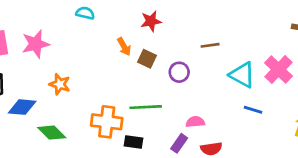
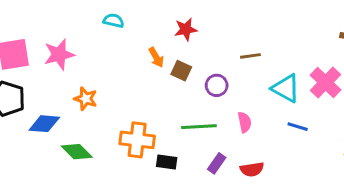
green line: (146, 107) -> (199, 127), moved
pink semicircle: (195, 122) -> (245, 122), moved, turned 84

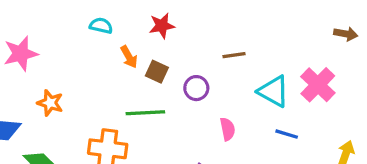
cyan semicircle: (114, 21) -> (101, 26), moved
green line: (199, 127) -> (145, 113), moved

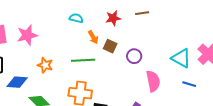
brown line: (234, 55) -> (142, 13), moved
green line: (145, 113) -> (83, 60), moved
pink semicircle: (228, 129) -> (153, 81), size x1.5

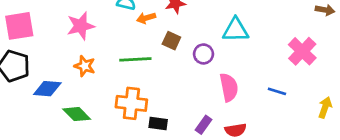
pink star: (27, 35) -> (81, 26), moved
orange arrow: (93, 37) -> (146, 18), moved, turned 104
cyan triangle: (181, 58) -> (236, 30), moved, turned -30

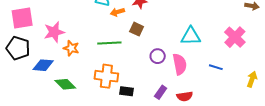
pink star: (81, 26) -> (54, 32), moved
cyan triangle: (236, 30) -> (191, 36), moved
purple circle: (203, 54) -> (158, 56), moved

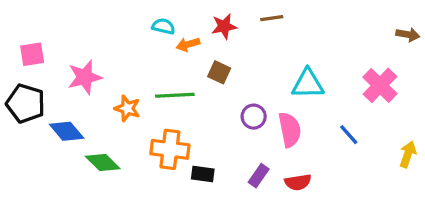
pink square: (22, 18) -> (32, 54), size x0.7
orange star: (71, 48) -> (127, 108), moved
blue diamond: (43, 65) -> (67, 131), turned 45
blue line: (216, 67) -> (349, 135), turned 32

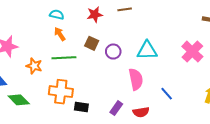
orange arrow: (188, 44) -> (60, 34), moved, turned 72
purple circle: (254, 117) -> (113, 52), moved
blue line: (349, 135) -> (167, 94), moved

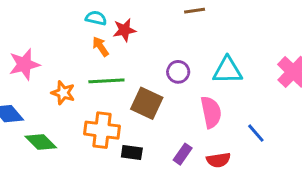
red star: (95, 15) -> (124, 30), moved
brown square: (92, 43) -> (147, 103), moved, size x1.5

